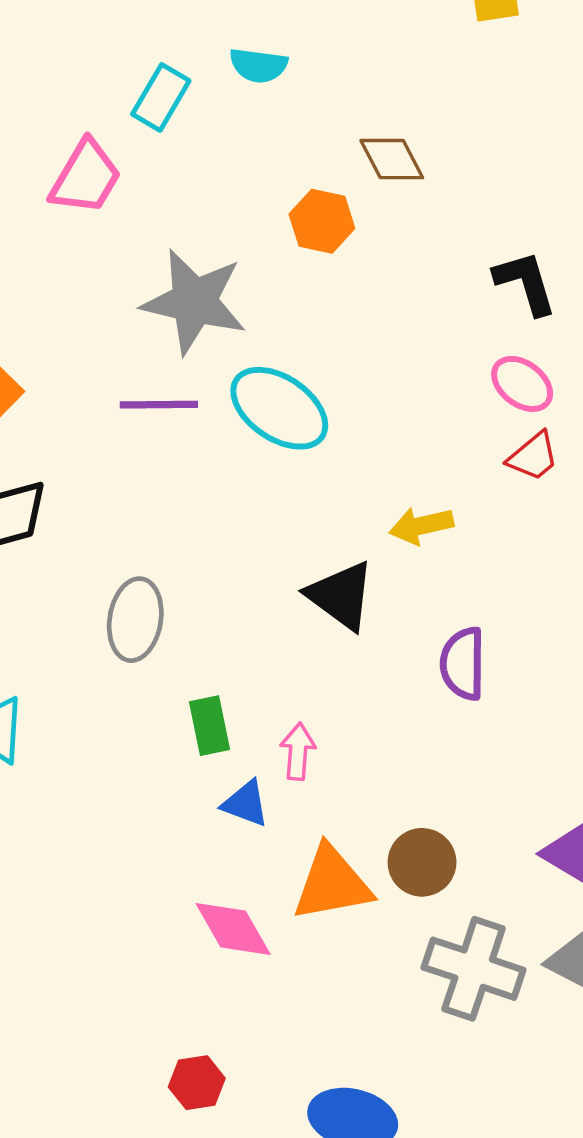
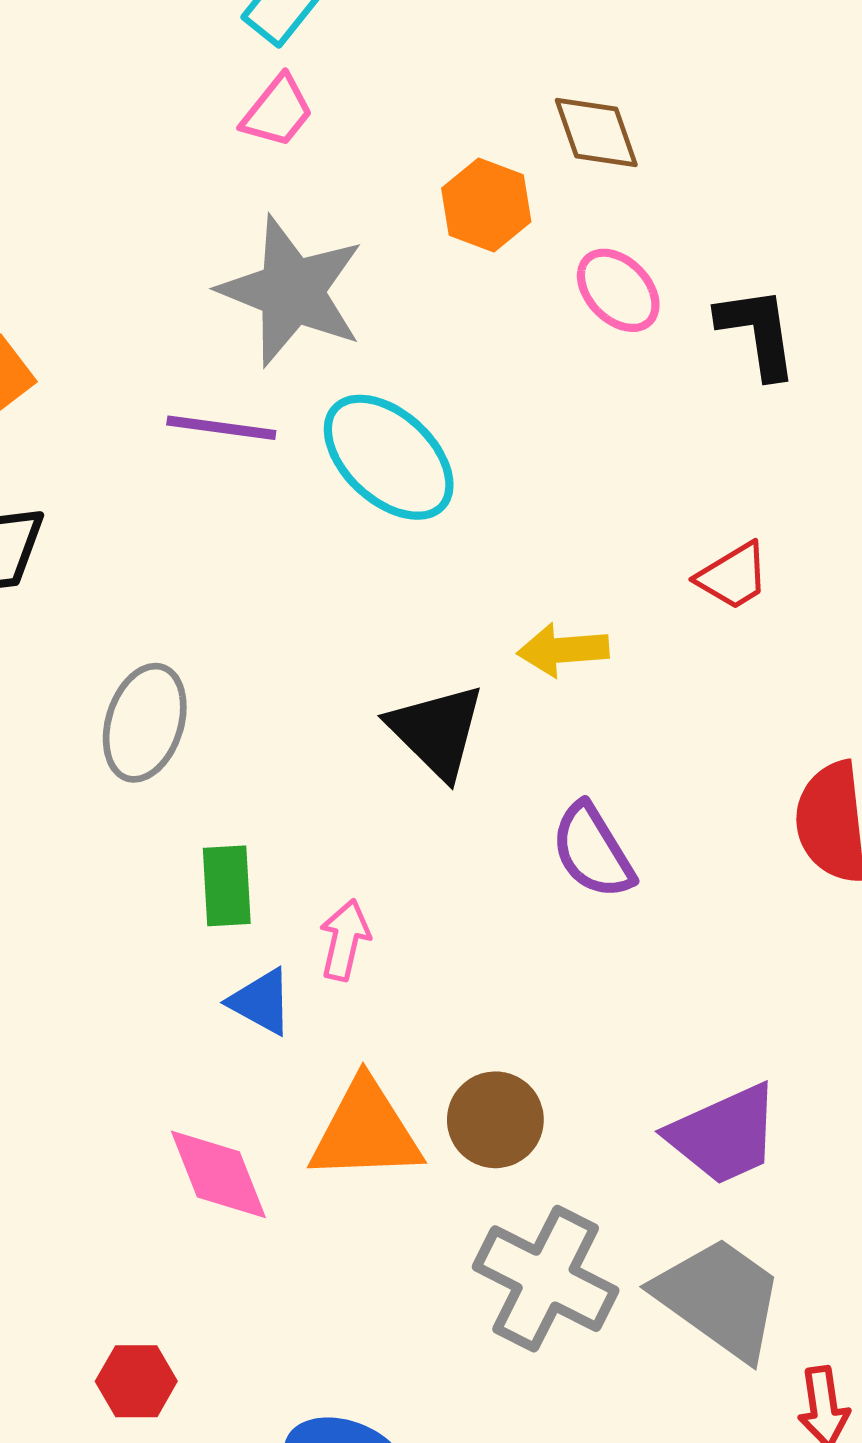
pink trapezoid: (86, 177) -> (277, 111), moved, size x0.7
pink ellipse: (522, 384) -> (618, 290), moved
purple semicircle: (463, 664) -> (593, 851), turned -40

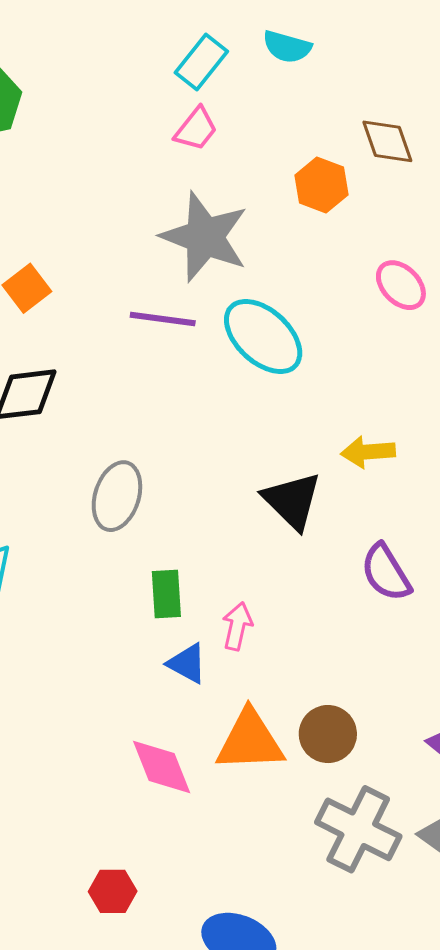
pink ellipse: (618, 290) -> (401, 285), moved

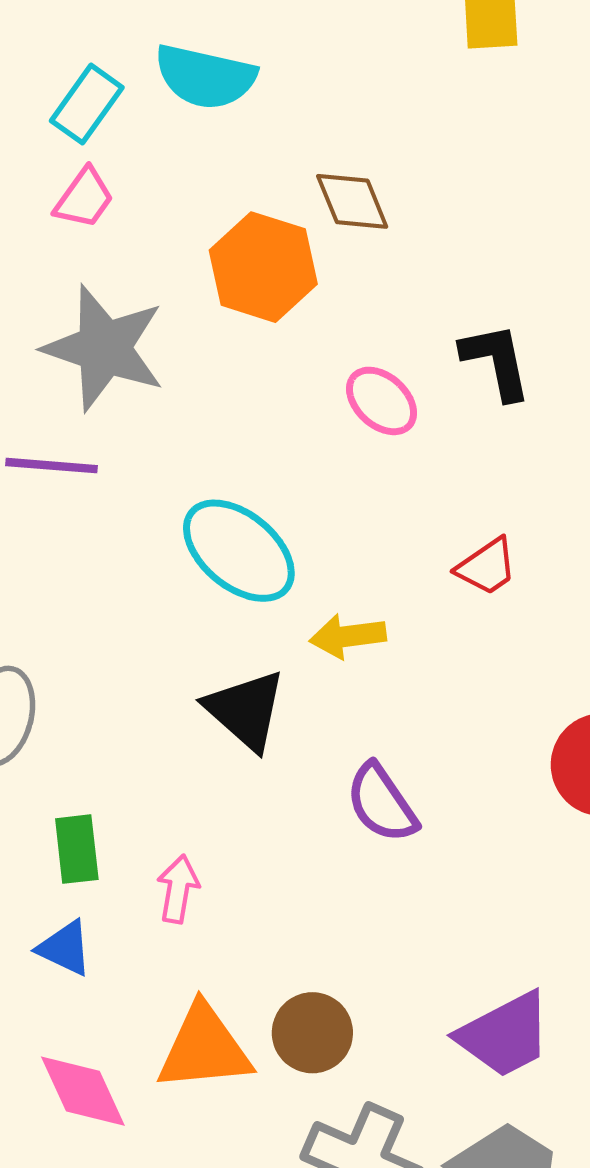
cyan semicircle: (287, 47) -> (205, 77), size x1.5
orange hexagon: (321, 185) -> (263, 267), size x1.4
cyan ellipse: (263, 336) -> (239, 551), moved
blue triangle: (187, 663) -> (65, 948), moved

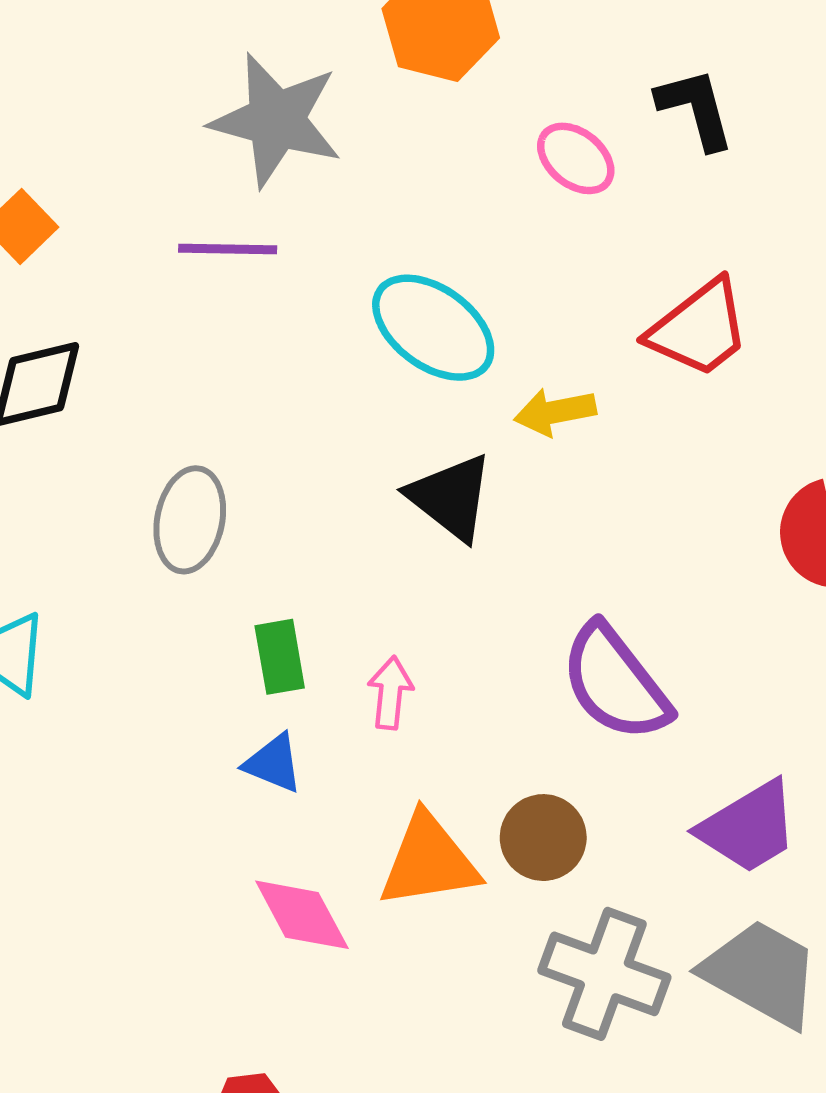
red trapezoid: (487, 567) -> (699, 328), size x1.6
purple semicircle: (382, 803) -> (615, 683), moved, size x1.4

